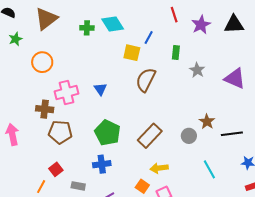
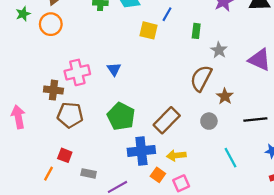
orange circle: (42, 62) -> (51, 24), moved
brown semicircle: (146, 80) -> (201, 78), moved
brown star: (207, 122) -> (225, 96), moved
blue cross: (102, 164) -> (141, 151), moved, size x1.4
red square: (56, 169) -> (65, 155), turned -32

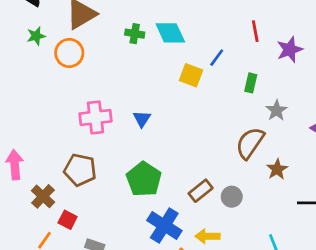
brown cross: (53, 90) -> (43, 196), moved, turned 30
brown rectangle: (167, 120) -> (201, 191), size x0.7
gray circle: (209, 121) -> (232, 197), moved
blue cross: (141, 151) -> (164, 225), turned 32

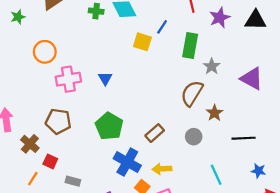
orange circle: (69, 53) -> (45, 52), moved
green rectangle: (251, 83) -> (190, 46), size x1.6
gray circle: (232, 197) -> (194, 137), moved

